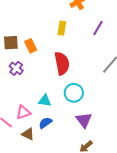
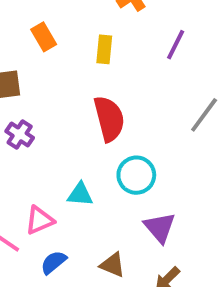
orange rectangle: (31, 46) -> (44, 37), moved
blue semicircle: (45, 123) -> (54, 262), moved
brown triangle: (28, 134) -> (113, 265), moved

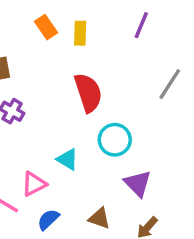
orange rectangle: (44, 37) -> (46, 27), moved
cyan triangle: (80, 194) -> (67, 159), turned 30

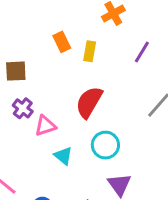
red semicircle: (88, 93) -> (89, 102), turned -140
pink triangle: (34, 184) -> (45, 126), moved

